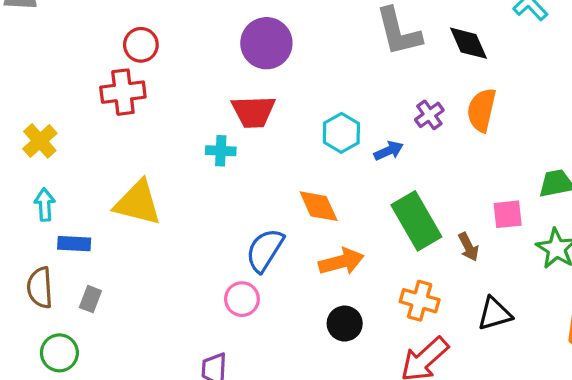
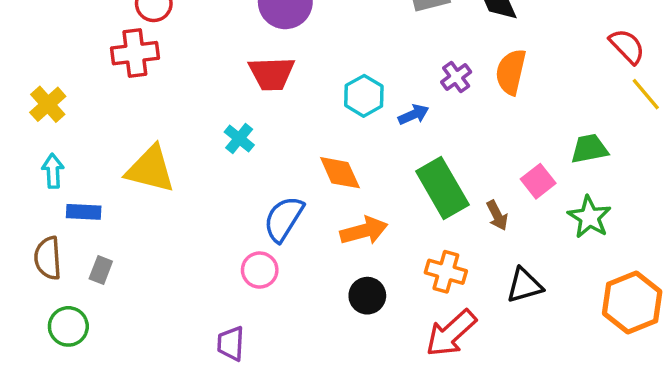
cyan cross: (221, 151) -> (239, 138), moved, turned 36
pink square: (508, 214) -> (538, 181), turned -32

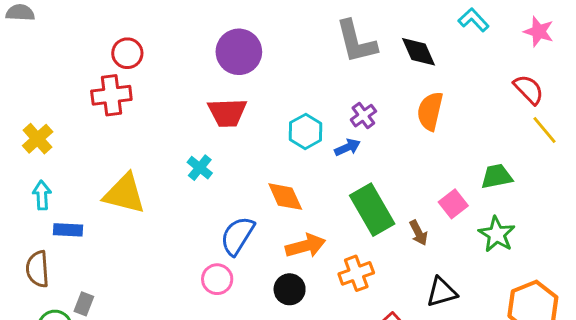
purple cross: (456, 77) -> (363, 116), moved
gray rectangle: (101, 270) -> (84, 304), moved
orange cross: (446, 272) -> (356, 273), moved, turned -36
black circle: (367, 296) -> (290, 289), moved

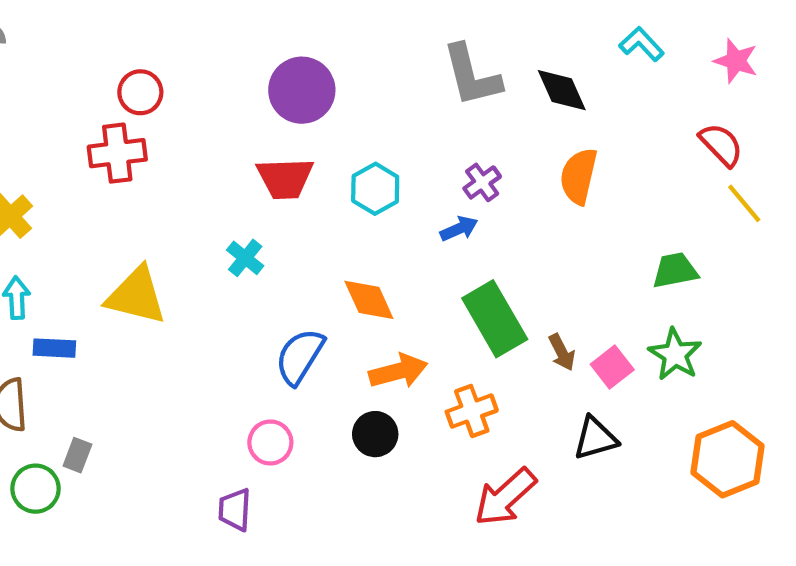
cyan hexagon: (305, 131) -> (375, 189), moved
pink square: (453, 204) -> (612, 367), moved
pink circle: (217, 279) -> (270, 442), moved

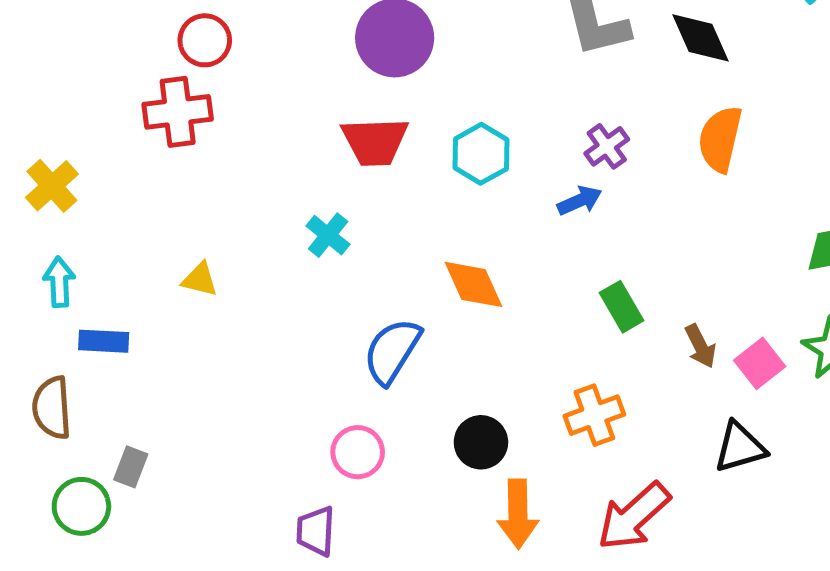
yellow triangle: (136, 296) -> (200, 280), size x0.5
green rectangle: (495, 319) -> (622, 307), size x0.6
orange arrow: (398, 371) -> (518, 514), moved, turned 104

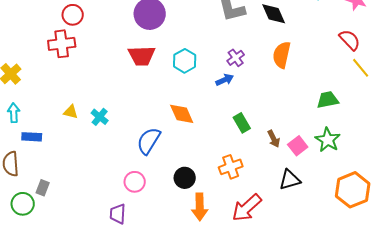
cyan cross: (328, 235) -> (100, 117), moved

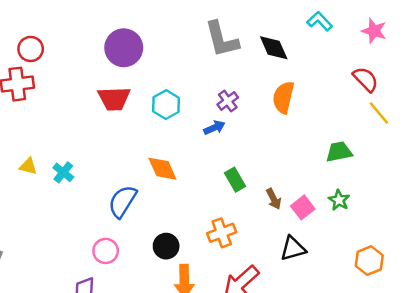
green star: (328, 140) -> (339, 200), size x0.7
orange hexagon: (353, 190) -> (369, 261), size x0.7

